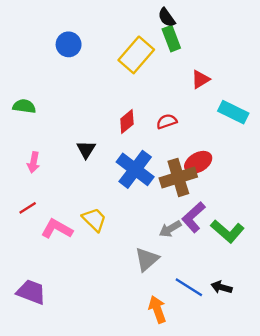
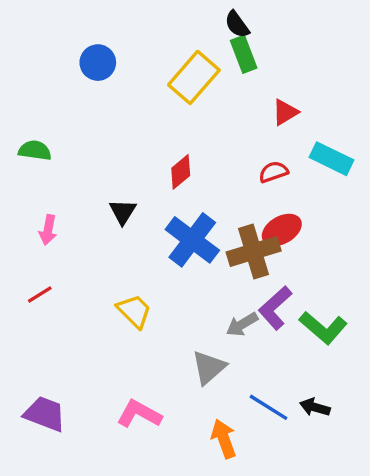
red semicircle: (167, 121) -> (273, 172), moved
pink L-shape: (57, 229) -> (139, 414), moved

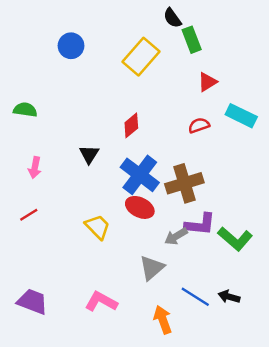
green rectangle: (244, 54) -> (192, 40), moved
red ellipse: (282, 230) -> (140, 207), moved, turned 56
purple L-shape: (275, 308) -> (200, 224), turned -132

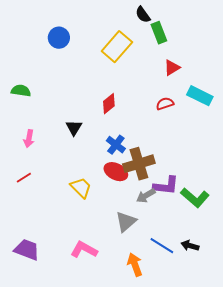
blue cross: (140, 175) -> (116, 145), size x0.6
brown cross: (184, 183) -> (139, 164), moved

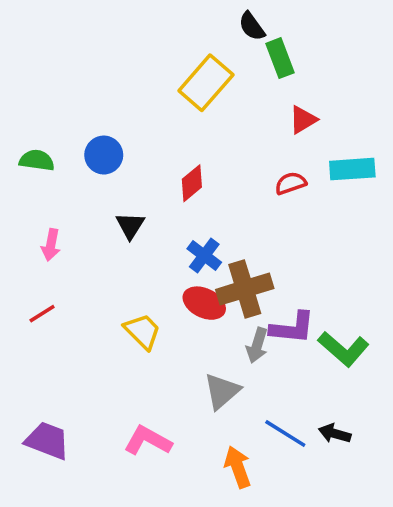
blue circle: (59, 38) -> (104, 155), moved
cyan rectangle: (200, 96) -> (352, 169), turned -30
gray arrow: (146, 196) -> (257, 345), turned -42

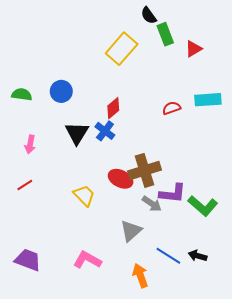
red triangle: (303, 120) -> (193, 49), moved
black triangle: (130, 226) -> (77, 133), size x1.4
blue cross: (204, 255) -> (105, 131), moved
gray arrow: (257, 345) -> (152, 204), turned -72

